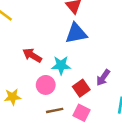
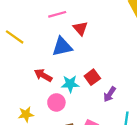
blue triangle: (76, 33) -> (62, 47), moved
red square: (81, 88) -> (92, 77), moved

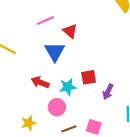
blue triangle: (62, 47) -> (55, 52), turned -40
red square: (92, 77) -> (89, 77), turned 35

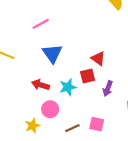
red triangle: (70, 31) -> (98, 58), moved
pink circle: (57, 107) -> (50, 109), moved

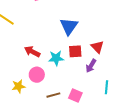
blue triangle: (52, 54) -> (69, 26), moved
red triangle: (98, 58) -> (97, 47), moved

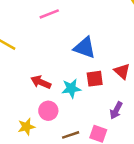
blue triangle: (69, 26) -> (85, 48), turned -42
purple arrow: (91, 66) -> (116, 110), moved

